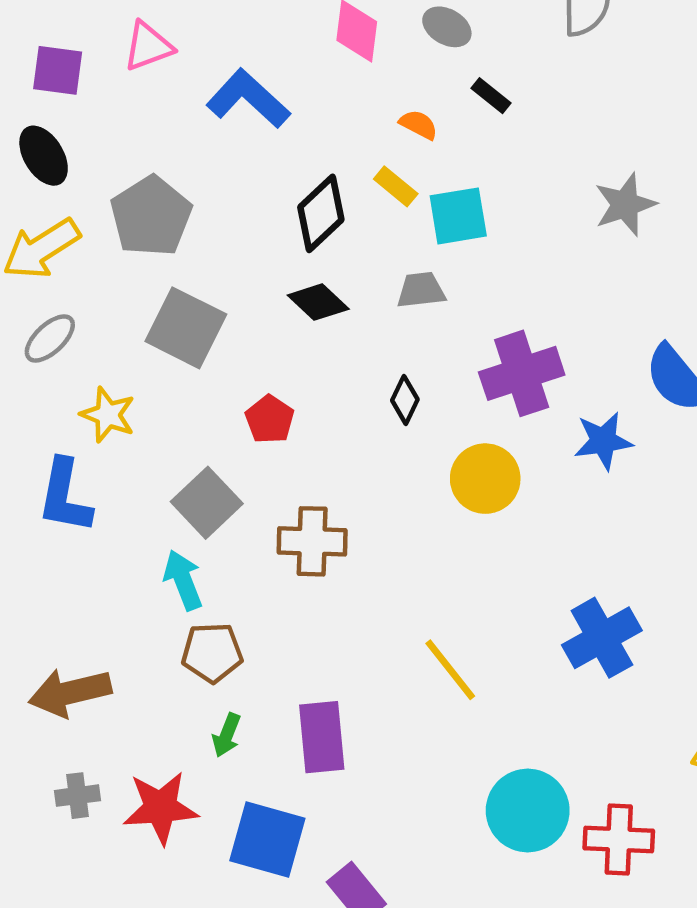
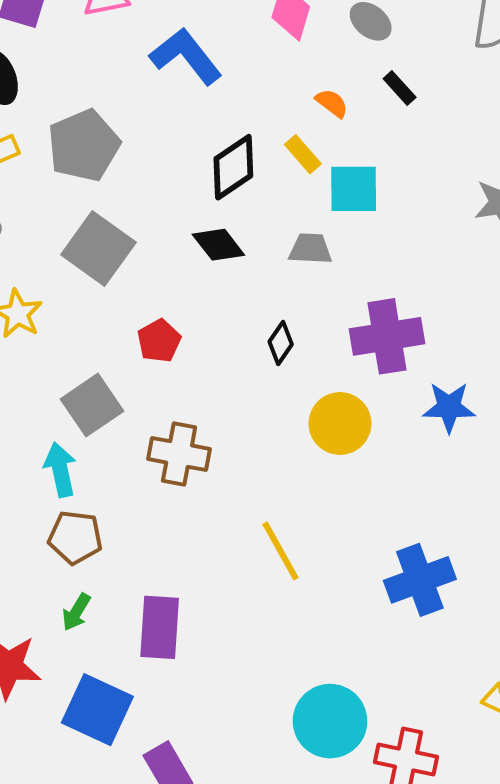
yellow line: (450, 670) -> (280, 551), moved

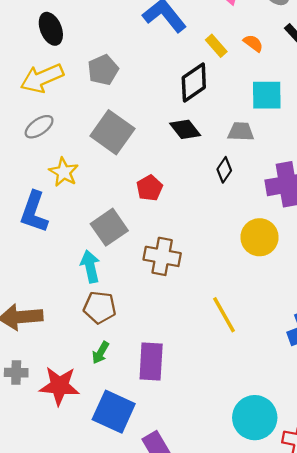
gray pentagon: (84, 145) -> (103, 70), size x0.7
yellow rectangle: (303, 154) -> (216, 46), moved
black diamond: (281, 343) -> (224, 170), moved

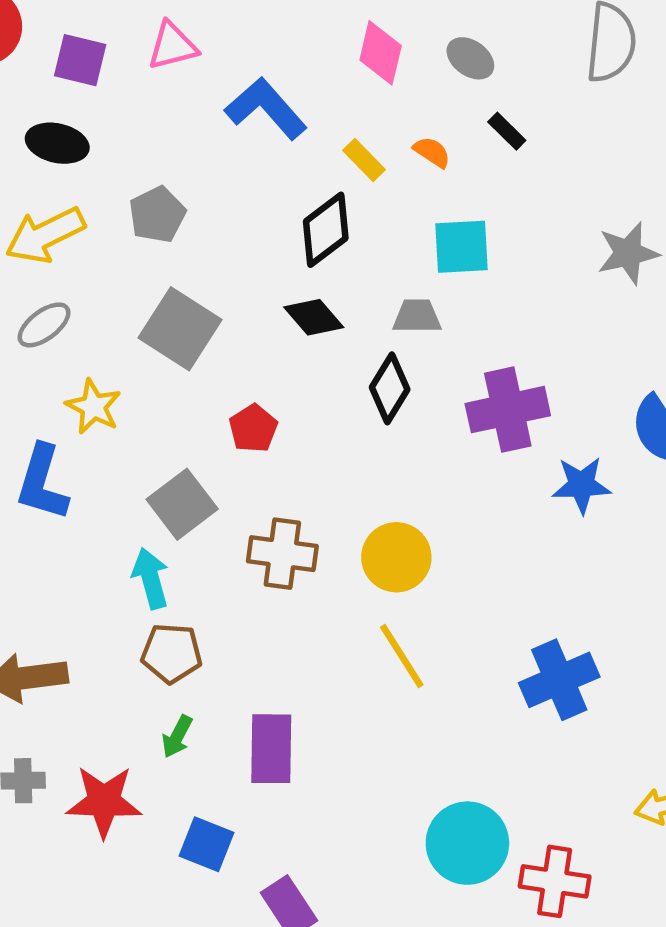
black ellipse: (51, 29) -> (57, 143), turned -52
black diamond: (224, 170) -> (390, 388), size x1.4
yellow circle: (259, 237) -> (396, 557), moved
blue square: (114, 412) -> (207, 844), size x0.7

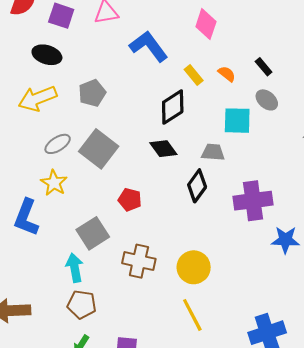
gray ellipse: (470, 58) -> (267, 100), moved
gray ellipse: (44, 325) -> (58, 144), moved
red pentagon: (253, 428) -> (130, 200), turned -30

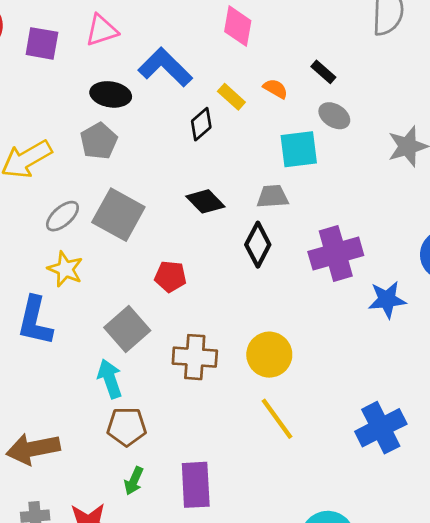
black ellipse: (47, 55) -> (111, 94), moved
black diamond: (173, 107) -> (201, 124), moved, size x0.7

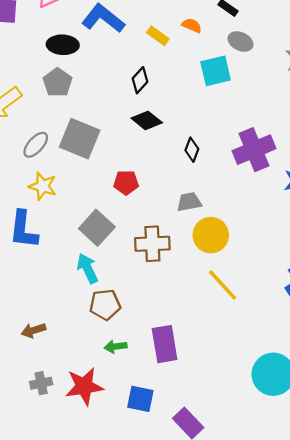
black diamond: (201, 124) -> (140, 80), moved
gray trapezoid: (273, 196) -> (189, 202), moved
black diamond: (258, 245) -> (192, 150), size x0.7
brown arrow: (33, 449) -> (33, 330), size x0.6
green arrow: (134, 481) -> (116, 347), turned 65

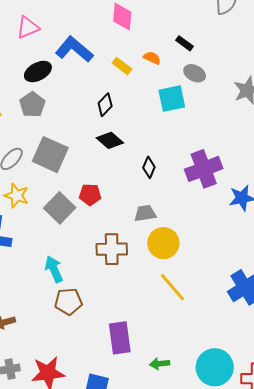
black ellipse: (63, 45) -> (38, 72), turned -32
gray square: (97, 228) -> (60, 208), moved
green arrow: (116, 347) -> (160, 364), moved

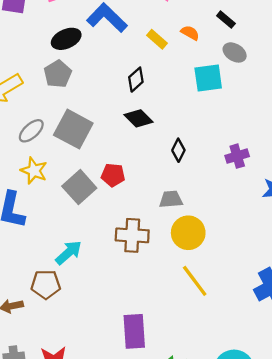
purple cross: (204, 169) -> (237, 156), size x0.6
cyan arrow: (54, 269) -> (69, 253), turned 68
brown pentagon: (68, 302) -> (46, 284), moved

